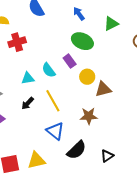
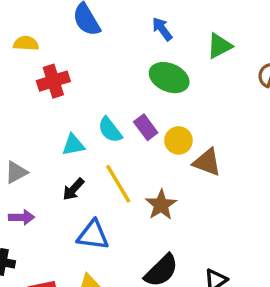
purple rectangle: (70, 61) -> (146, 127), moved
brown triangle: (103, 89) -> (207, 162), turned 36
brown star: (89, 116) -> (161, 205), moved, turned -30
blue triangle: (55, 131) -> (93, 235), moved, turned -30

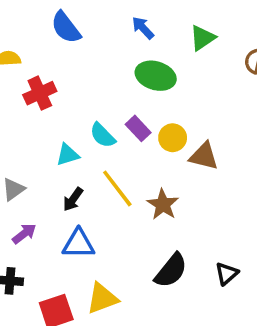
purple arrow: (22, 217) -> (24, 234), turned -30
blue triangle: (93, 235) -> (78, 244), moved

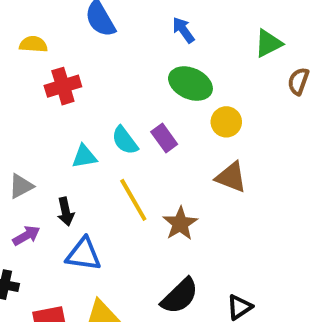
green triangle: (202, 38) -> (268, 43), moved
yellow circle: (173, 138) -> (226, 122), moved
black arrow: (73, 199) -> (66, 212), moved, turned -55

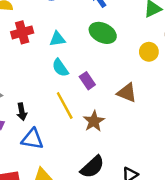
yellow circle: (226, 122) -> (149, 52), moved
purple rectangle: (164, 138) -> (87, 81), moved
cyan triangle: (84, 156) -> (57, 39), moved

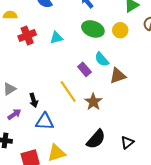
yellow circle: (149, 52) -> (120, 30), moved
cyan semicircle: (60, 68) -> (102, 59), moved
brown triangle: (127, 93) -> (118, 76), turned -36

